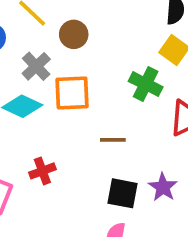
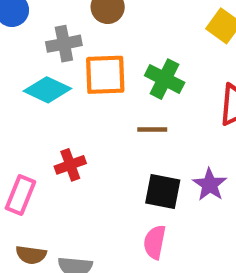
gray cross: (36, 66) -> (64, 44), turned 32
green cross: (146, 84) -> (165, 79), moved

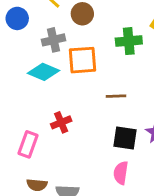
green cross: (165, 79) -> (129, 41), moved, turned -30

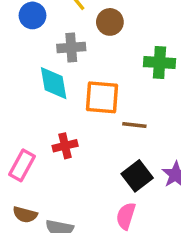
orange square: (83, 60) -> (102, 97), moved
cyan diamond: (44, 72) -> (54, 83), turned 48
black square: (125, 138) -> (137, 176), turned 35

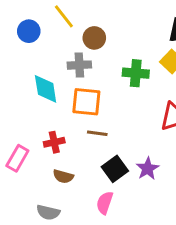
gray cross: (71, 47) -> (79, 65), moved
brown line: (134, 125) -> (97, 133), moved
brown semicircle: (25, 215) -> (63, 176), moved

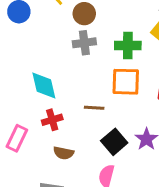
gray cross: (79, 65) -> (84, 43), moved
cyan diamond: (46, 89) -> (44, 85), moved
orange square: (86, 102) -> (126, 82), moved

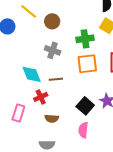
gray cross: (84, 43) -> (53, 50), moved, turned 35
brown line: (94, 108) -> (56, 79), moved

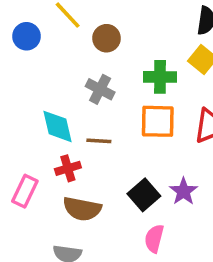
brown semicircle: (52, 118) -> (82, 209), size x1.5
pink semicircle: (83, 130) -> (154, 239), moved

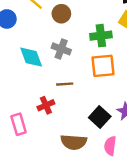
cyan diamond: (57, 126) -> (31, 57), moved
pink rectangle: (25, 191) -> (19, 124), turned -35
brown semicircle: (82, 209) -> (74, 142), moved

